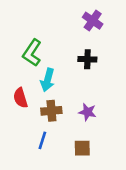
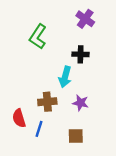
green L-shape: (32, 53) -> (38, 37), moved
cyan arrow: (48, 80) -> (65, 77), moved
red semicircle: (20, 98) -> (19, 118), moved

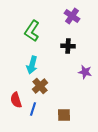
cyan arrow: (65, 77) -> (32, 65), moved
brown cross: (47, 102) -> (40, 86), turned -35
purple star: (80, 103) -> (85, 72), moved

